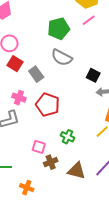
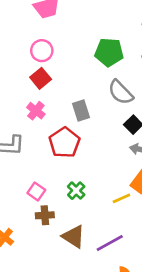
gray semicircle: (62, 58) -> (121, 92), moved
gray rectangle: (36, 74) -> (81, 110), moved
pink cross: (19, 98) -> (36, 111), moved

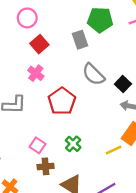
pink circle: (42, 51) -> (27, 18), moved
gray semicircle: (121, 92) -> (93, 74), moved
gray rectangle: (81, 110) -> (80, 40), moved

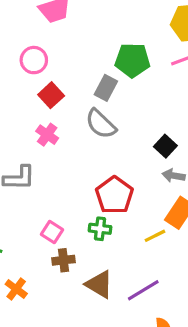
gray rectangle: (80, 40) -> (106, 88), turned 48
gray semicircle: (93, 74) -> (101, 124), moved
red pentagon: (62, 101) -> (114, 195), moved
green cross: (73, 144) -> (100, 229), turned -35

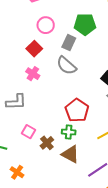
pink circle: (34, 60) -> (46, 25), moved
pink square: (52, 232) -> (28, 132), moved
brown cross: (64, 260) -> (47, 143), moved, turned -32
brown triangle: (99, 284) -> (70, 154), moved

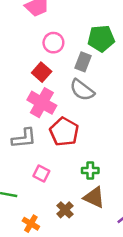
pink cross: (33, 74) -> (42, 103), size x1.6
red pentagon: (77, 110) -> (64, 132), moved
brown cross: (47, 143) -> (65, 210), moved

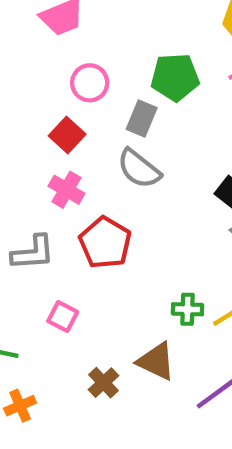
pink cross: (42, 103) -> (66, 190), size x0.7
green cross: (90, 171) -> (187, 309), moved
orange cross: (31, 224) -> (20, 406), moved, turned 35

